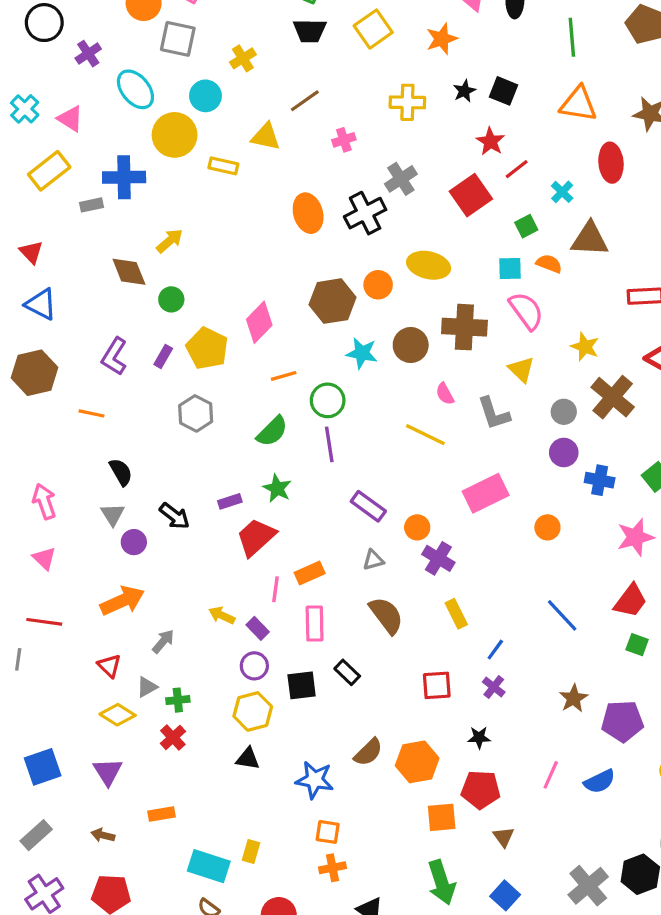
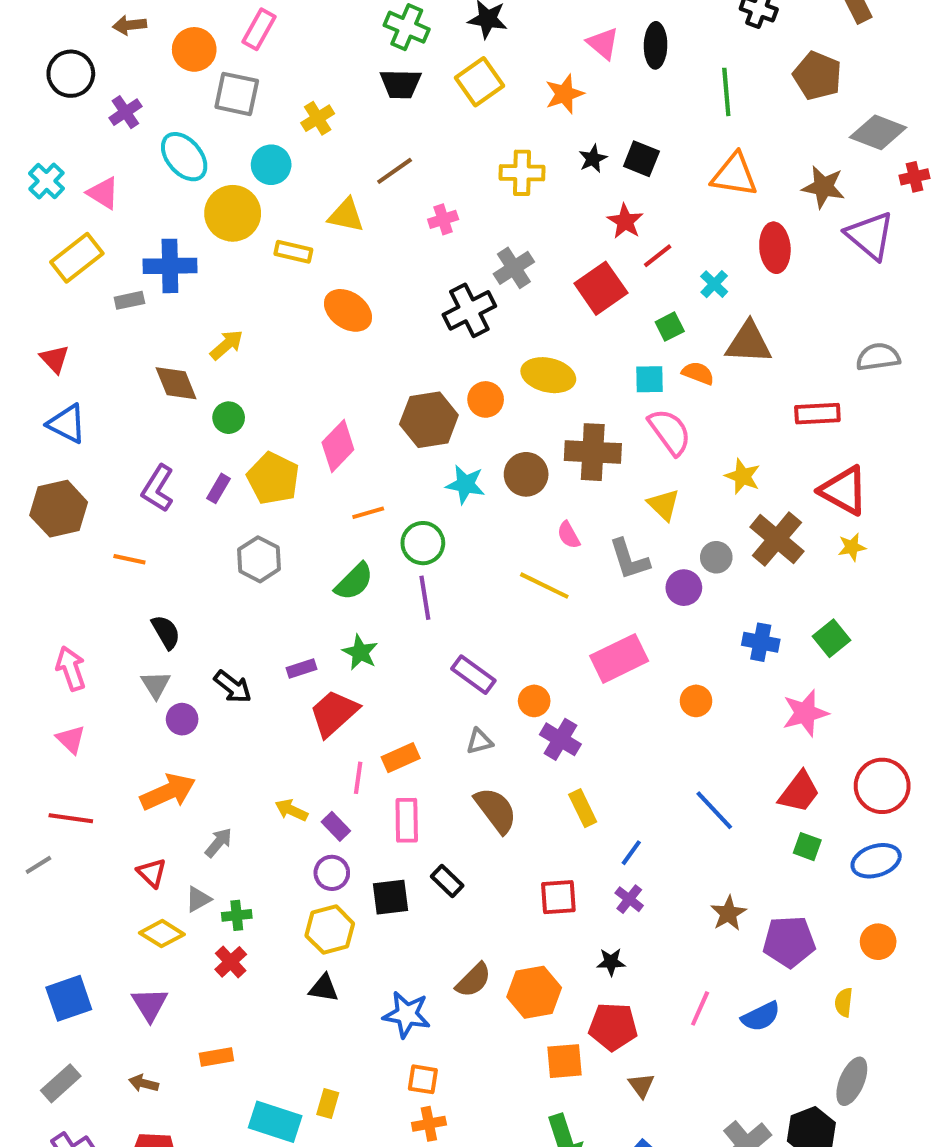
orange ellipse: (308, 213) -> (348, 310), moved, turned -39
purple circle: (564, 453) -> (684, 588), moved
gray line: (18, 659) -> (38, 865), turned 50

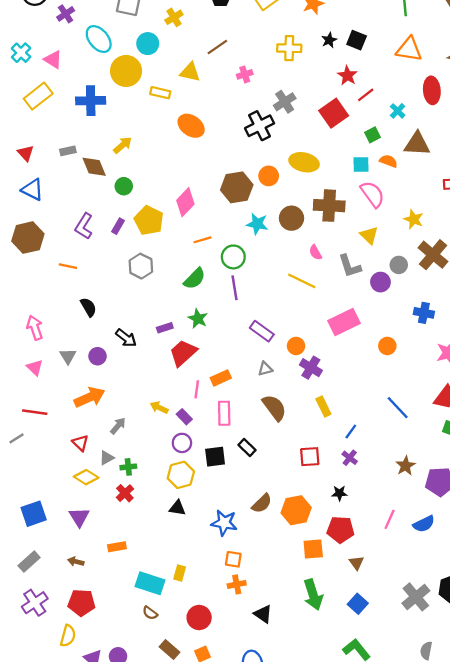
gray rectangle: (129, 300) -> (68, 151), moved
gray triangle: (156, 685) -> (68, 356), moved

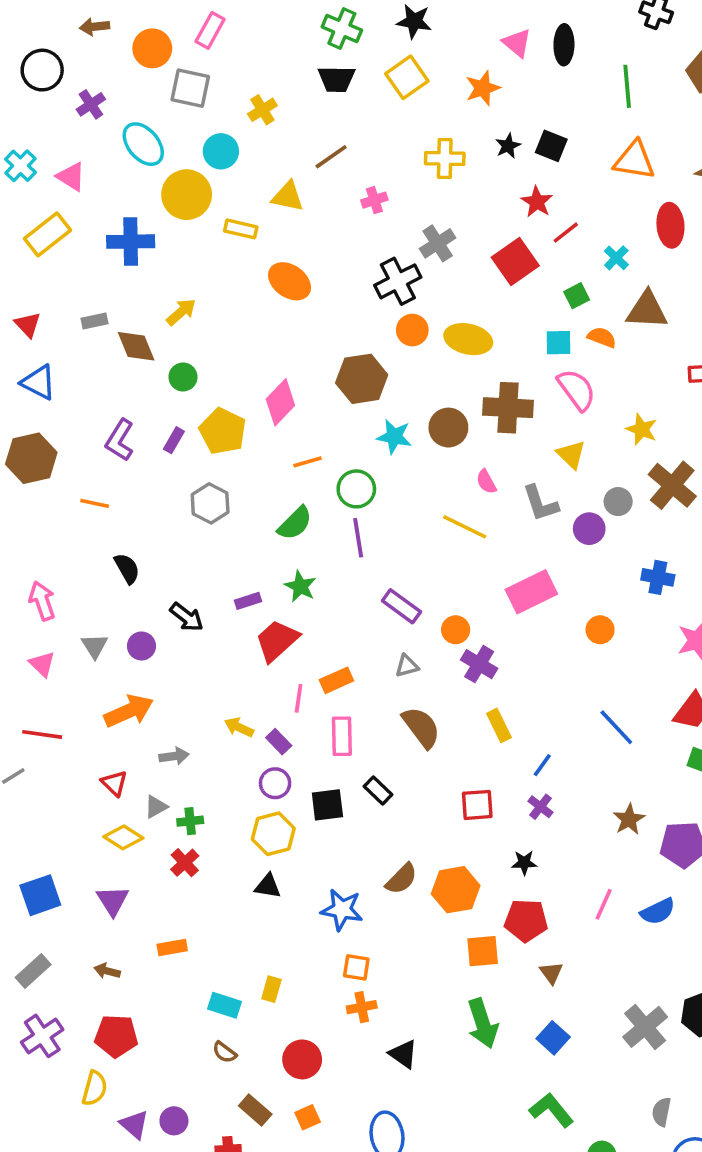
orange circle: (269, 176) -> (412, 330), moved
gray arrow: (118, 426) -> (174, 756), turned 42
cyan rectangle: (150, 583) -> (225, 1005), size x0.7

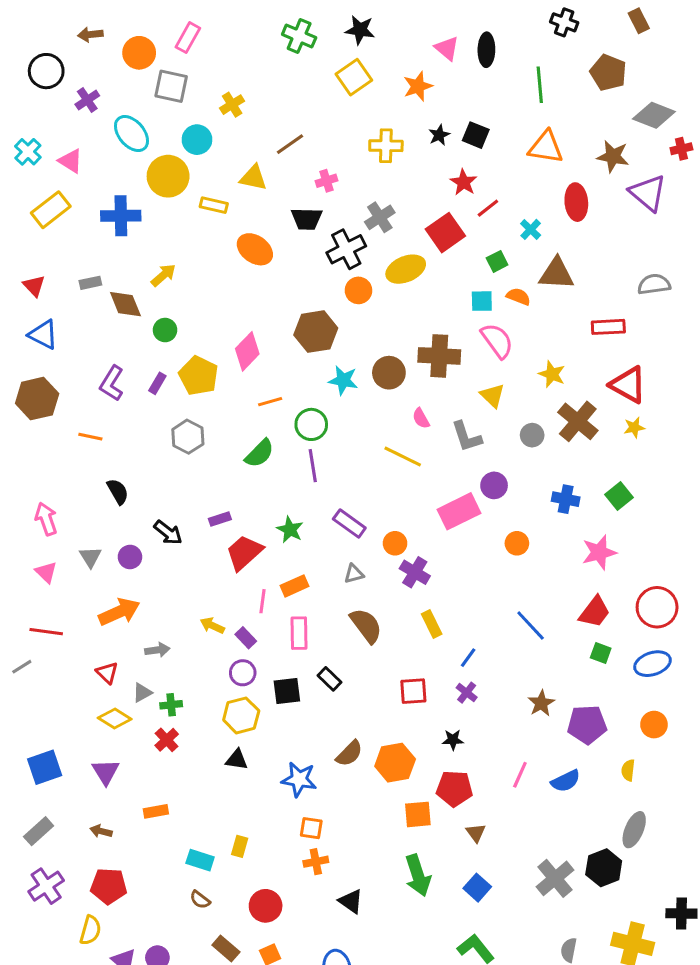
black trapezoid: (336, 79) -> (307, 219), moved
yellow ellipse: (468, 339) -> (406, 269), moved, turned -36
purple circle: (589, 529) -> (494, 485), moved
green star: (300, 586) -> (290, 530), moved

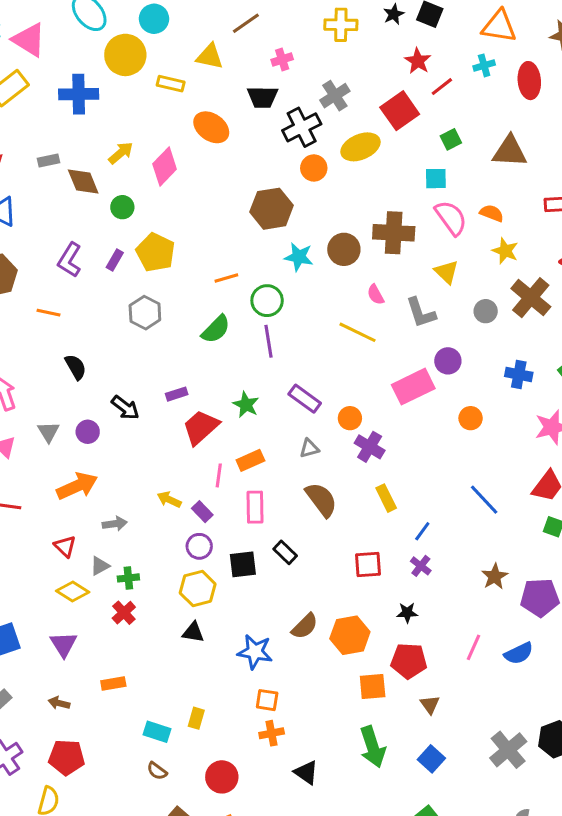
pink triangle: (71, 161) -> (29, 40), size x1.4
cyan cross: (531, 229) -> (484, 65), moved, turned 30
orange semicircle: (518, 297) -> (492, 213), moved
pink diamond: (247, 351) -> (165, 166), moved

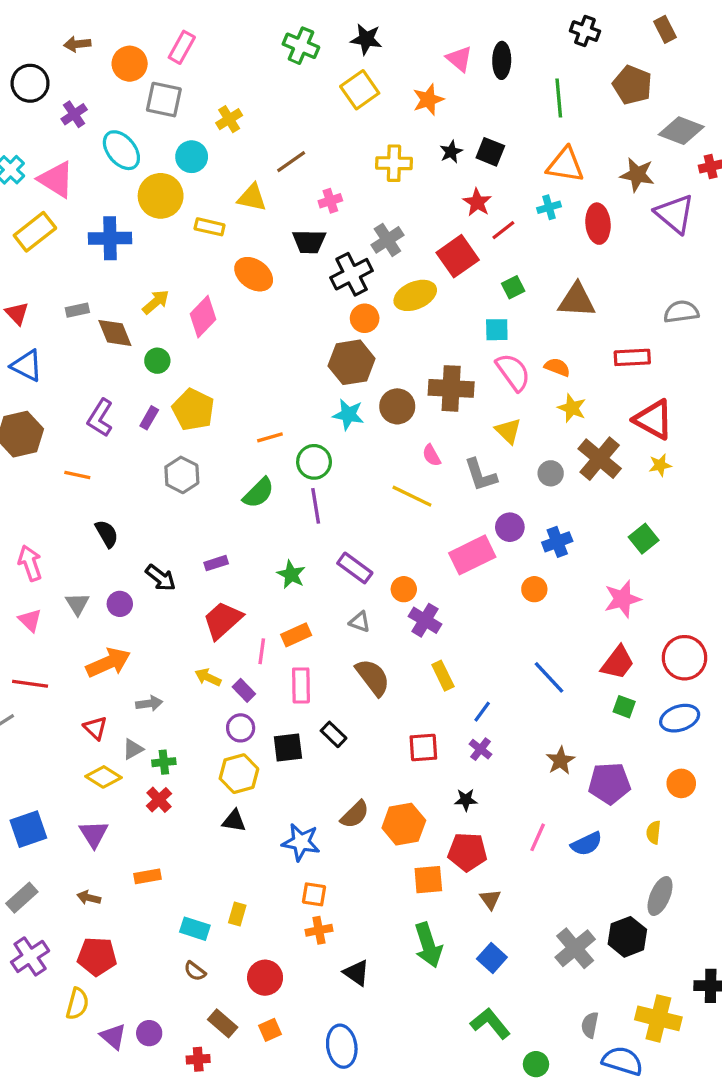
brown hexagon: (272, 209) -> (352, 362), moved
blue cross: (519, 374) -> (557, 542), moved, turned -32
red trapezoid: (201, 427) -> (223, 620), moved
gray triangle: (309, 448) -> (360, 622), turned 35

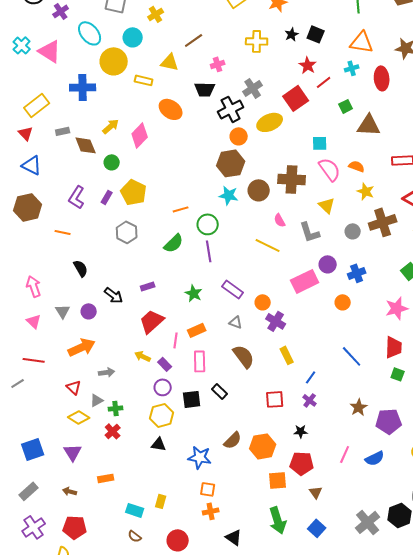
yellow rectangle: (35, 232) -> (37, 105), moved
green square: (513, 287) -> (346, 106), moved
brown cross: (600, 459) -> (383, 222), turned 32
red trapezoid: (618, 663) -> (394, 347), turned -35

